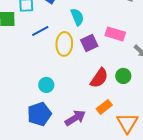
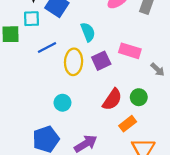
cyan circle: (46, 85) -> (62, 103), moved
orange rectangle: (104, 107) -> (128, 124), moved

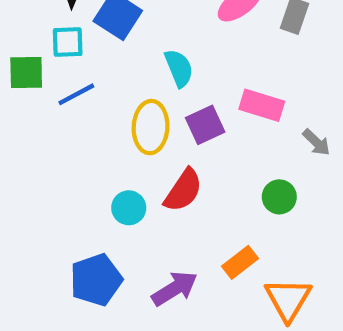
blue line: (47, 47) -> (76, 94), moved
red semicircle: (112, 99) -> (183, 190), moved
orange rectangle: (128, 124) -> (240, 262), moved

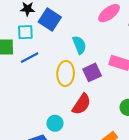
cyan circle: (129, 208) -> (55, 123), moved

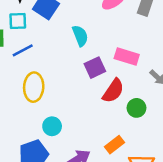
yellow ellipse: (66, 73) -> (34, 87), moved
red semicircle: (81, 104) -> (113, 91), moved

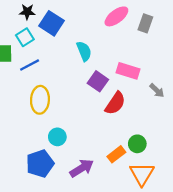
cyan square: (18, 21) -> (25, 37), turned -30
purple square: (95, 68) -> (98, 81), turned -30
green circle: (136, 108) -> (137, 144), moved

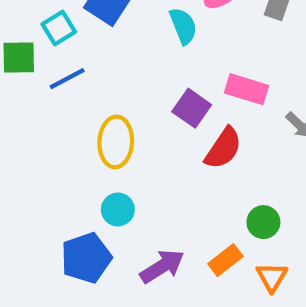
cyan semicircle: (84, 51) -> (183, 26), moved
yellow ellipse: (40, 100) -> (116, 142), moved
orange rectangle: (116, 154) -> (225, 260), moved
orange triangle: (142, 174) -> (272, 277), size x0.7

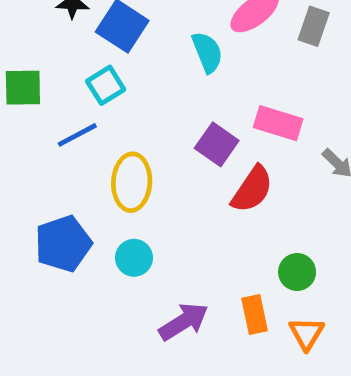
cyan square: (59, 28) -> (106, 85), moved
blue line: (67, 79) -> (77, 135), moved
blue pentagon: (86, 258) -> (63, 244), moved
orange rectangle: (225, 260) -> (255, 315), turned -64

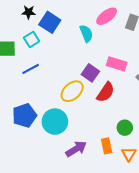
cyan square: (106, 85) -> (32, 40), moved
yellow ellipse: (132, 182) -> (72, 91), moved, turned 45
cyan circle: (134, 258) -> (55, 122), size x1.6

